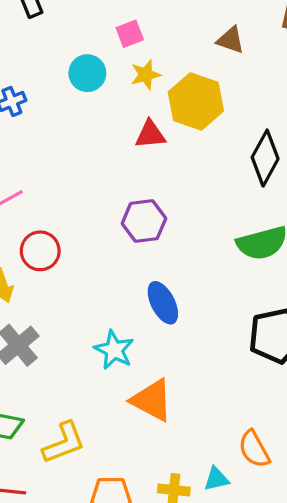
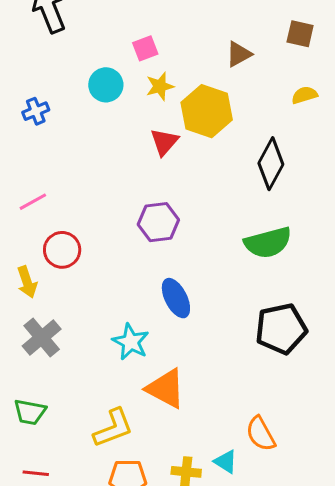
brown triangle: (230, 40) -> (239, 54), turned -48
red triangle: (150, 134) -> (164, 142), turned -44
yellow L-shape: (64, 443) -> (113, 428), moved
cyan triangle: (216, 479) -> (226, 462), turned 45

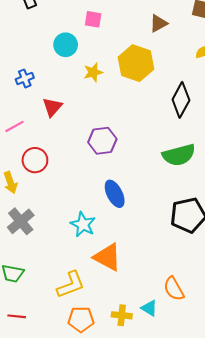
pink square: (145, 48) -> (93, 19), turned 30
yellow star: (160, 86) -> (93, 72), moved
blue cross: (36, 111) -> (25, 78), moved
red triangle: (164, 142) -> (52, 107), moved

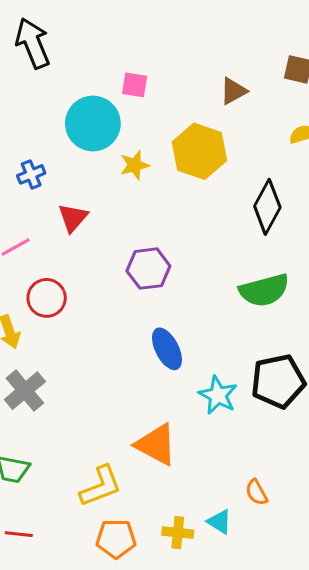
cyan circle: (66, 45) -> (93, 123), size x1.5
cyan star: (83, 224) -> (218, 395), moved
orange semicircle: (174, 289) -> (257, 492), size x0.7

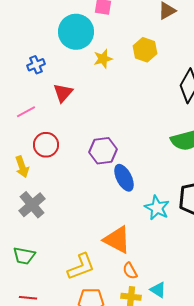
yellow hexagon: (199, 151) -> (145, 50), size x0.7
purple hexagon: (148, 269) -> (103, 151), moved
orange semicircle: (257, 492) -> (130, 271), moved

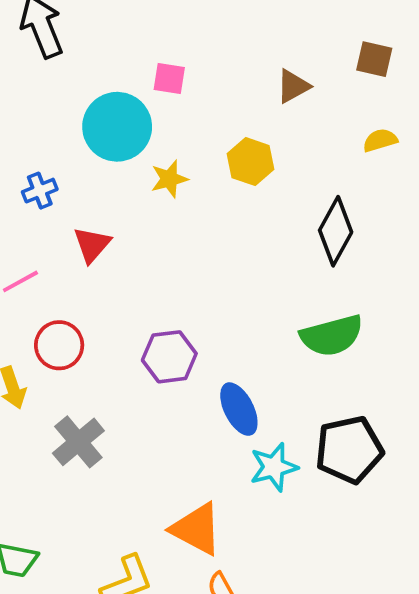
blue ellipse: (124, 178) -> (239, 409), moved
gray cross: (32, 205) -> (78, 442), moved
cyan star: (157, 208) -> (274, 467), turned 30

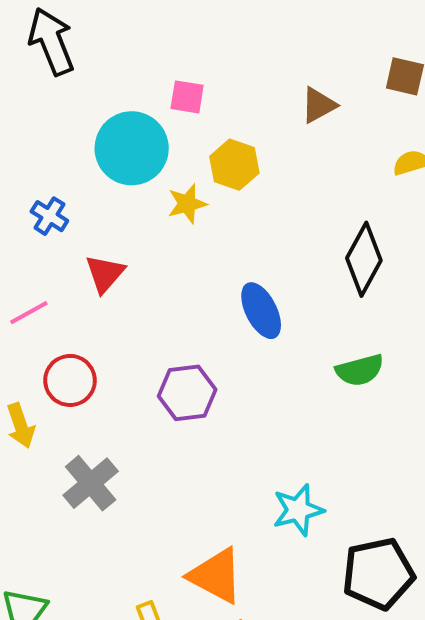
yellow hexagon: (251, 162) -> (234, 165), moved
blue cross: (40, 191) -> (49, 216), turned -36
green semicircle: (332, 336) -> (360, 370), size x0.7
blue ellipse: (239, 409) -> (261, 311), moved
black pentagon: (349, 450) -> (378, 574), moved

